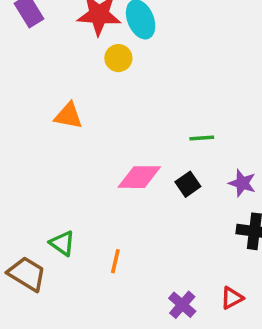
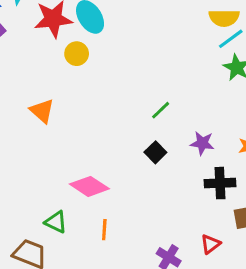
orange triangle: (68, 116) -> (42, 111), turned 40
green line: (202, 138) -> (161, 110), turned -30
pink diamond: (139, 177) -> (89, 186), moved, turned 42

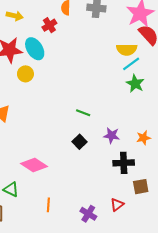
green line: (161, 110) -> (83, 113), turned 64
orange line: (104, 230) -> (48, 205), moved

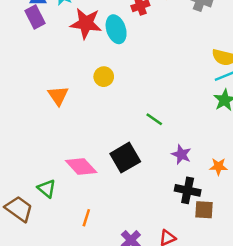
yellow circle: (25, 74) -> (104, 77), moved
black square: (79, 142) -> (125, 158), moved, size x1.6
brown square: (141, 187) -> (204, 210), moved

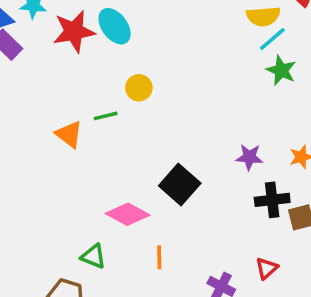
yellow circle: (104, 77) -> (139, 88), moved
green line: (154, 119) -> (106, 116), moved, turned -30
orange line: (86, 218) -> (159, 257), moved

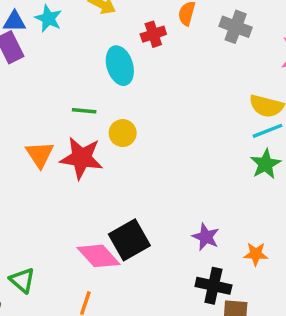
red star: (74, 31) -> (81, 158), moved
green line: (106, 116) -> (84, 111), moved
pink diamond: (128, 214) -> (99, 256), moved

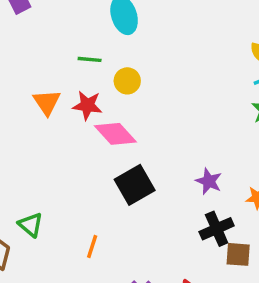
red star: (81, 158) -> (87, 105), size x0.7
pink diamond: (99, 256) -> (115, 134), moved
black cross: (213, 286) -> (217, 229), turned -36

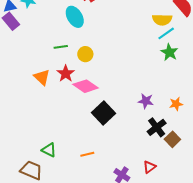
red star: (87, 105) -> (66, 74), turned -30
orange line: (92, 246) -> (87, 154), turned 72
brown square: (238, 254) -> (172, 139), turned -35

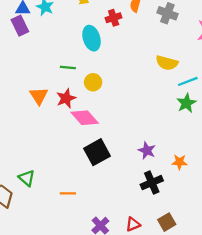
yellow semicircle: (162, 20) -> (167, 63), moved
brown square: (172, 139) -> (167, 222), moved

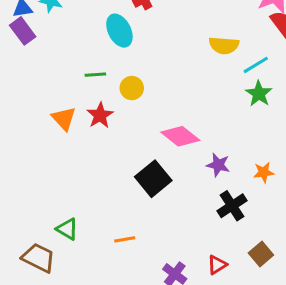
pink diamond: (85, 118) -> (180, 136), moved

